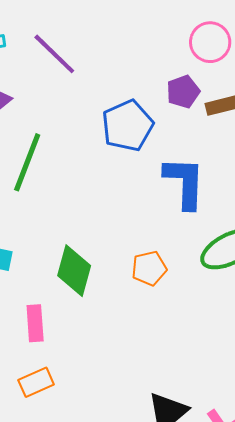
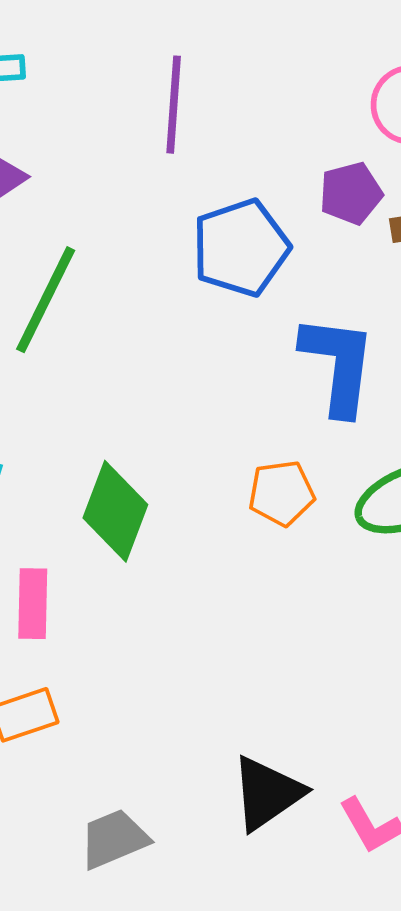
purple line: (54, 54) -> (174, 105), moved, turned 45
orange pentagon: (149, 268) -> (281, 493), moved

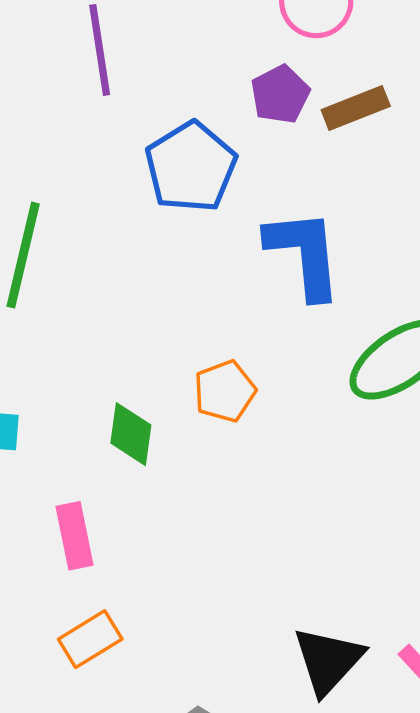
orange pentagon: (281, 493) -> (225, 391), moved
green diamond: (115, 511) -> (131, 434), size x0.7

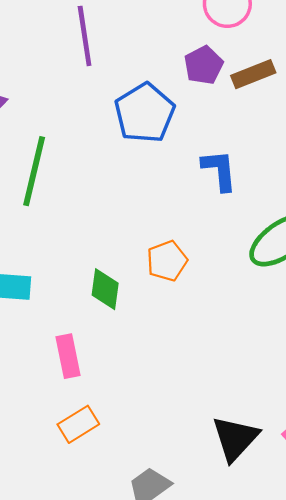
blue L-shape: (304, 254) -> (219, 170), size x0.7

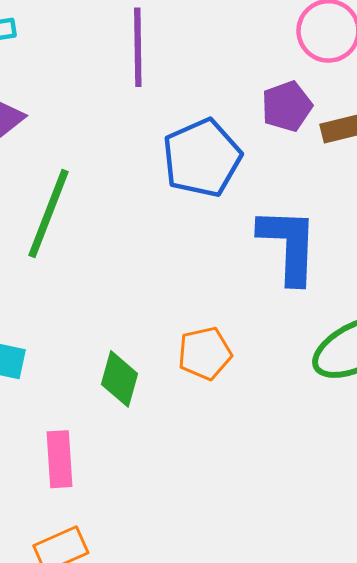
blue L-shape: (219, 170) -> (289, 245), size x1.4

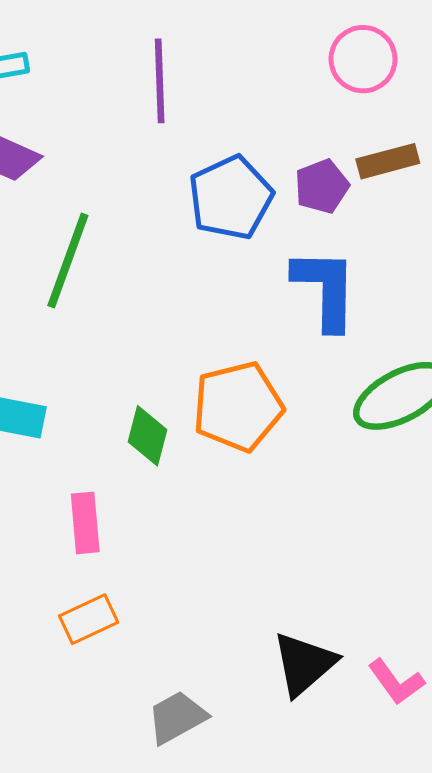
purple pentagon: (287, 106) -> (322, 186), moved
orange pentagon: (205, 353) -> (238, 406), size x1.6

